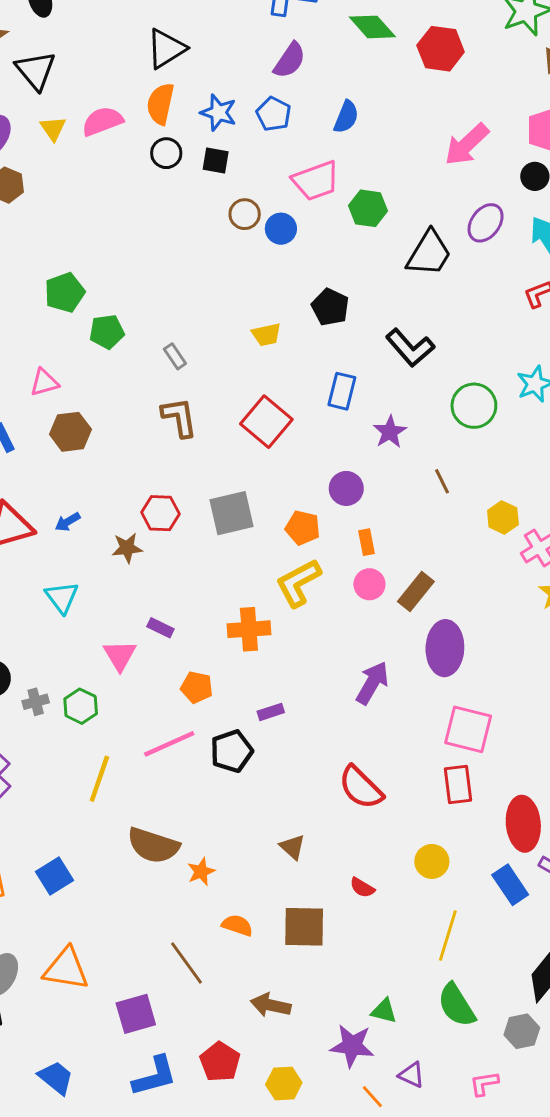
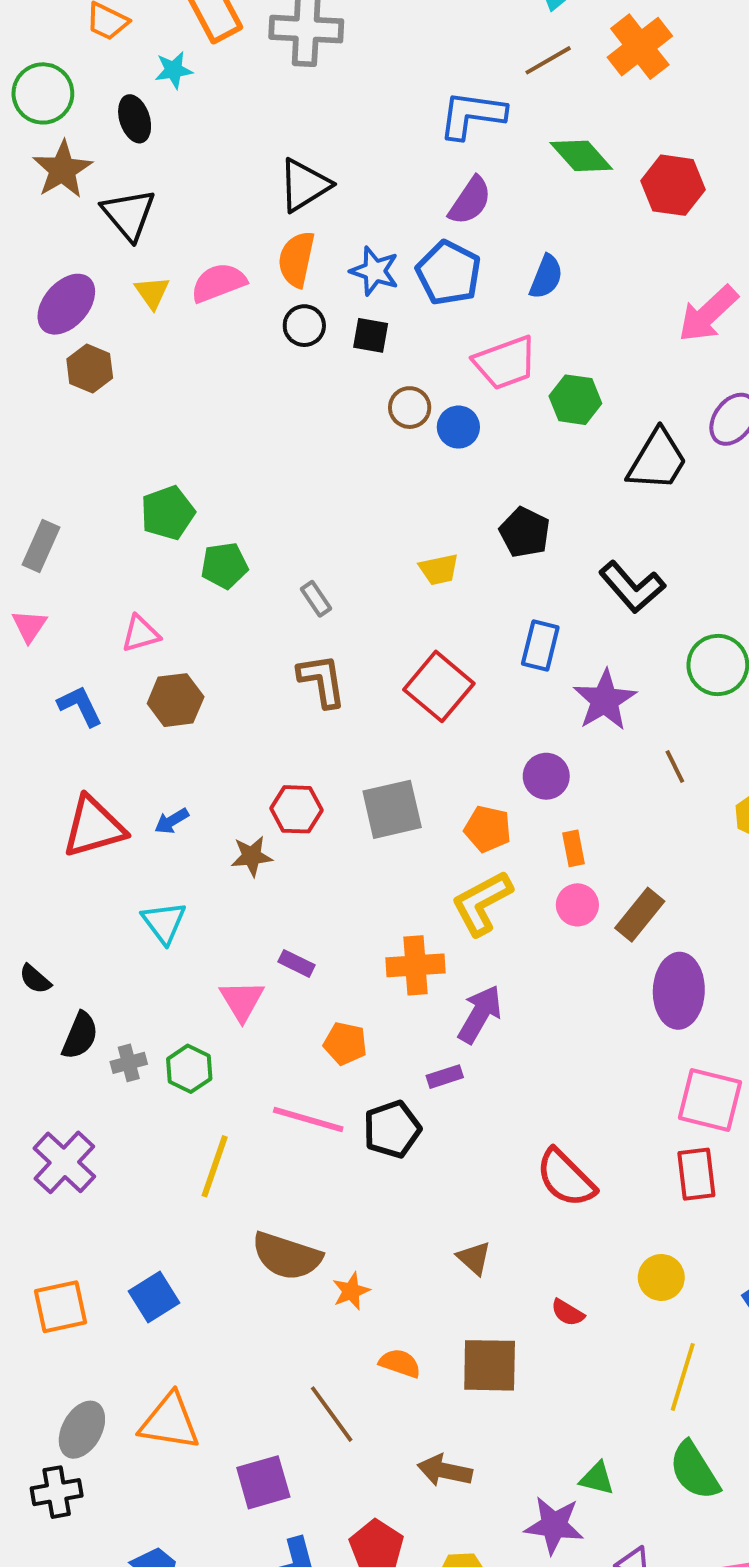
blue pentagon: (274, 114) -> (449, 273), size x1.4
purple star: (390, 432) -> (605, 700), size x1.4
purple arrow: (372, 683) -> (480, 1014), moved
pink line: (169, 744) -> (308, 1119), turned 40

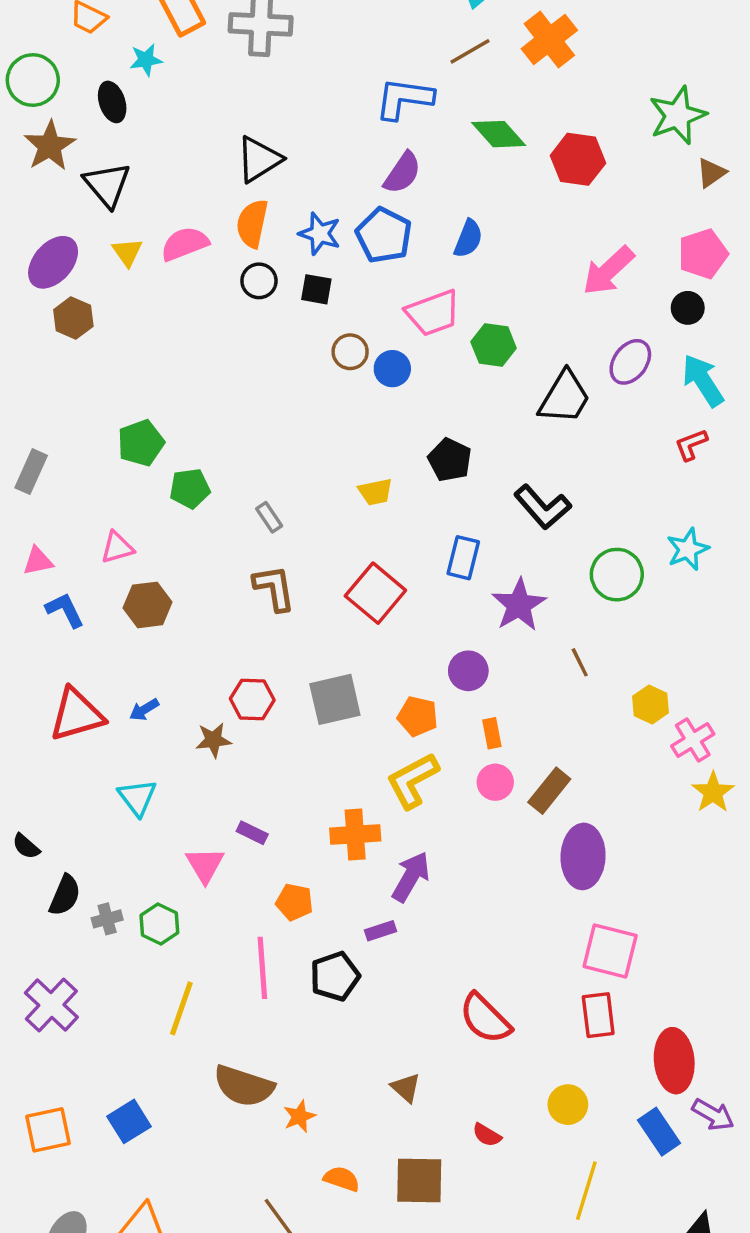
pink triangle: (29, 626) -> (38, 561), moved, turned 44
pink line: (308, 1119) -> (262, 968), turned 70

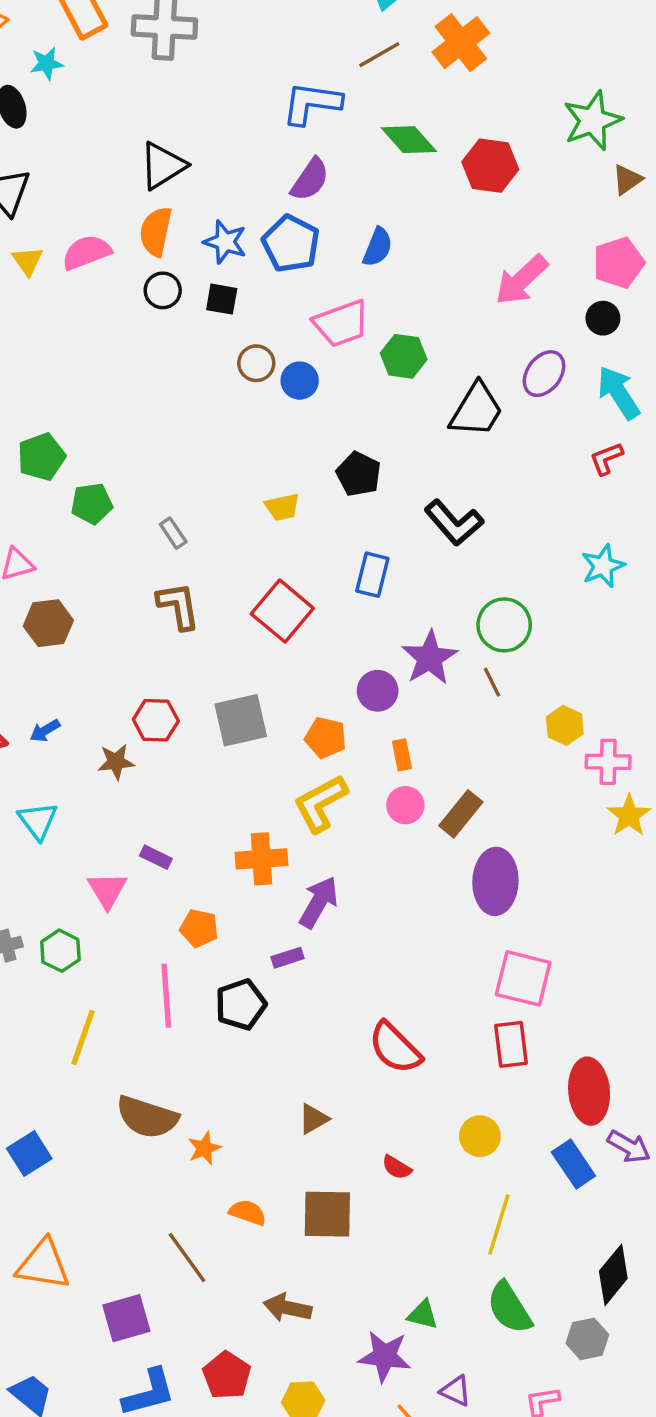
green circle: (617, 575) -> (504, 625), moved
purple star: (519, 605) -> (430, 658), moved
pink cross: (693, 740) -> (608, 762), turned 33
brown triangle: (406, 1088) -> (314, 1119), turned 48

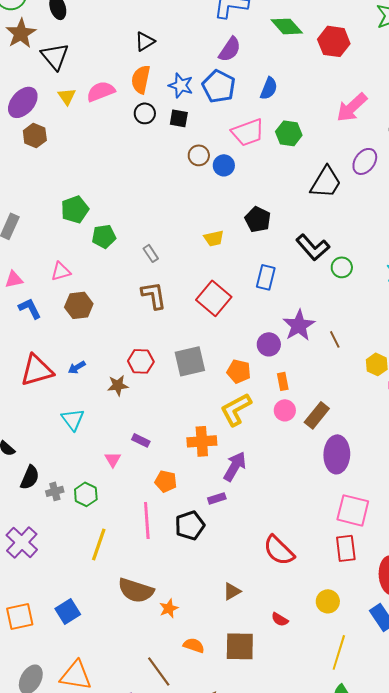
black triangle: (163, 166) -> (145, 41), size x0.7
green hexagon: (404, 356) -> (289, 133), moved
green circle: (504, 625) -> (342, 267), moved, size x0.7
pink triangle: (107, 890) -> (113, 459), size x0.7

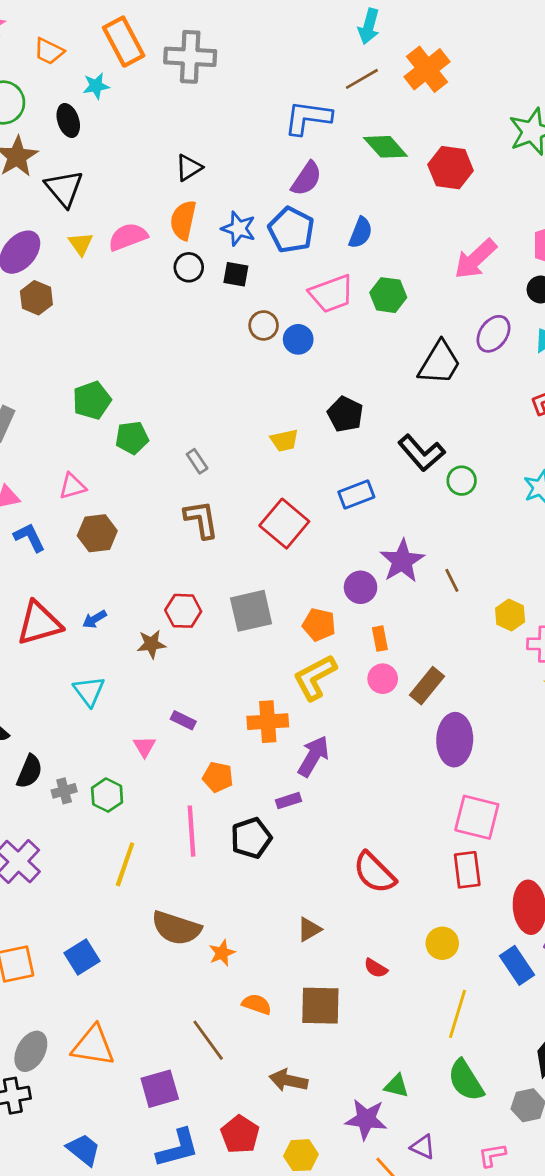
blue rectangle: (266, 277) -> (356, 494), turned 55

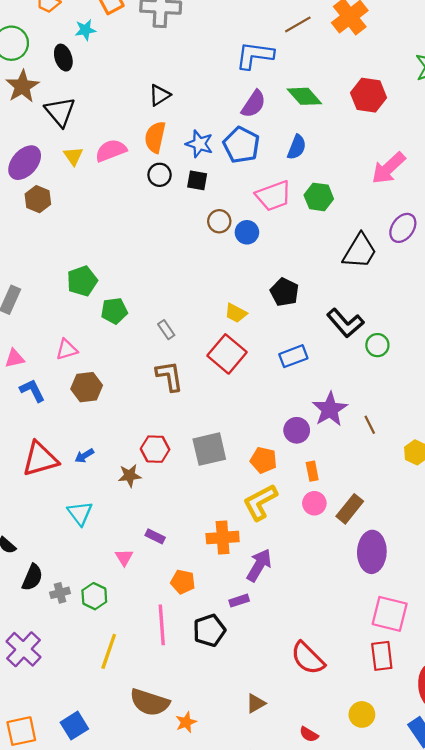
green diamond: (385, 147) -> (304, 96), moved
yellow trapezoid: (284, 440) -> (236, 313), turned 40
red square: (284, 524) -> (227, 354), moved

